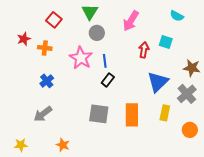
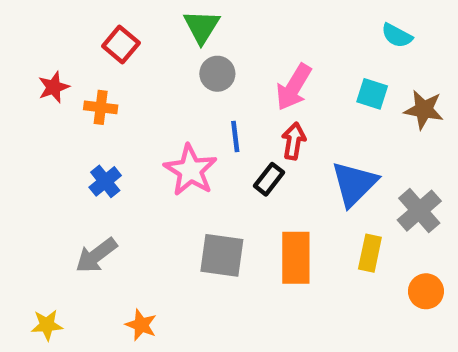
pink arrow: (131, 21) -> (294, 87), moved
red arrow: (144, 50) -> (294, 141), moved
pink star: (81, 58) -> (190, 170), moved
brown star: (192, 68) -> (424, 110), moved
black rectangle: (108, 80) -> (269, 179), moved

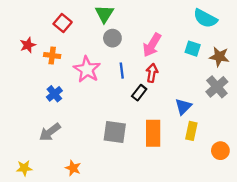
cyan semicircle: (397, 36) -> (205, 18), size x1.5
pink star: (190, 170) -> (87, 69), moved
blue triangle: (354, 184) -> (183, 107), moved, size x0.7
gray cross: (419, 211) -> (217, 87), moved

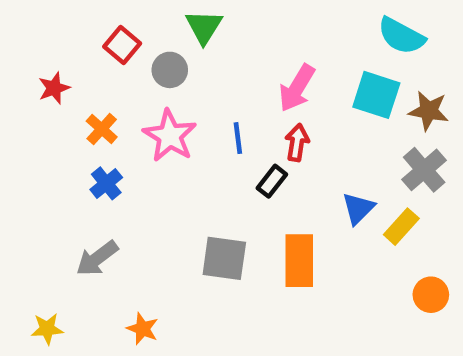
gray circle: (112, 38) -> (170, 70), moved
cyan square: (193, 49) -> (376, 95), size x1.5
orange cross: (52, 55) -> (102, 129), moved, turned 35
yellow rectangle: (191, 131) -> (401, 227), moved, turned 30

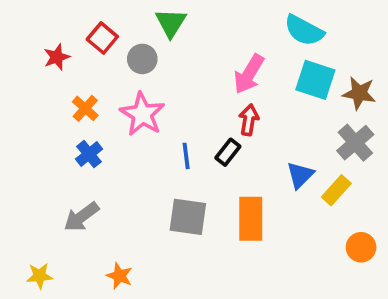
cyan semicircle: (401, 36) -> (304, 30), moved
red star: (54, 88) -> (57, 57), moved
blue line: (238, 138) -> (186, 156), moved

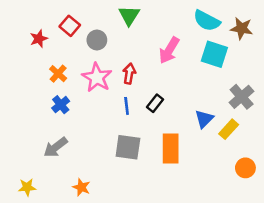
green triangle: (171, 23) -> (129, 15), moved
brown star: (359, 93) -> (242, 28), moved
red arrow: (249, 120) -> (129, 74), moved

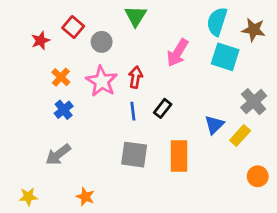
cyan semicircle: (207, 21) -> (217, 22), turned 80

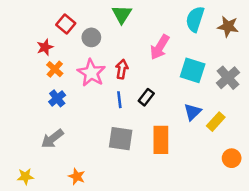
red star: (41, 41) -> (45, 47), moved
cyan square: (225, 57) -> (193, 70), moved
gray cross: (254, 102) -> (228, 78), moved

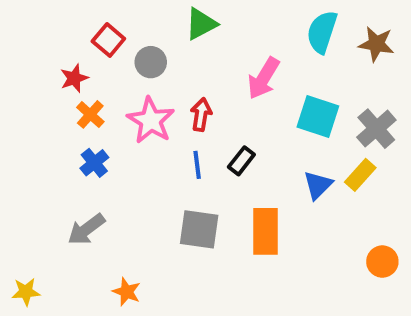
green triangle: (122, 14) -> (201, 24), turned 30
yellow rectangle: (216, 122) -> (360, 175), moved
yellow star: (25, 176) -> (26, 292), moved

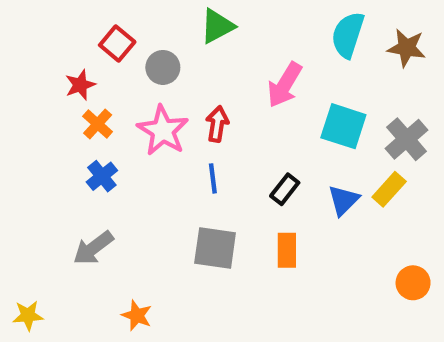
black rectangle: (241, 161) -> (285, 189), moved
orange rectangle: (266, 231) -> (287, 250), size x0.7

